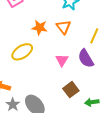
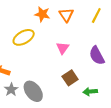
yellow line: (94, 36) -> (96, 16), moved
purple semicircle: (86, 59) -> (97, 56), moved

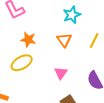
orange star: (42, 14) -> (28, 40), moved

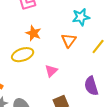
pink triangle: (61, 73) -> (51, 71), moved

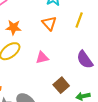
pink triangle: (51, 71) -> (42, 58), turned 48

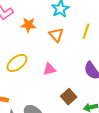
orange star: (13, 27) -> (28, 25), moved

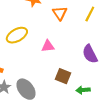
brown square: (69, 97) -> (63, 76), turned -35

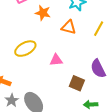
orange triangle: (60, 13) -> (69, 27), turned -42
brown square: (63, 76) -> (77, 83), moved

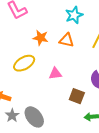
orange star: (43, 13) -> (41, 38), moved

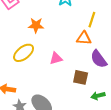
orange triangle: (67, 40) -> (84, 38), moved

